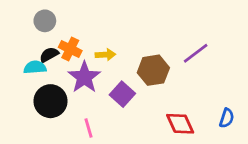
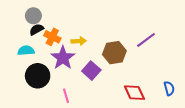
black semicircle: (49, 55) -> (37, 29), moved
blue semicircle: (227, 118) -> (169, 88), turned -32

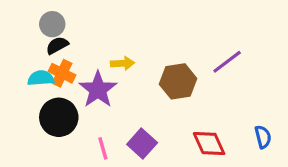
orange cross: (52, 37) -> (62, 73), moved
purple square: (91, 71) -> (142, 143), moved

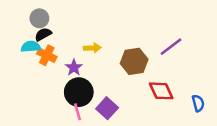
cyan semicircle: (41, 78) -> (31, 47), moved
purple star: (98, 90) -> (74, 68), size x0.6
black circle: (59, 117) -> (79, 92), moved
red diamond: (209, 143) -> (161, 91), moved

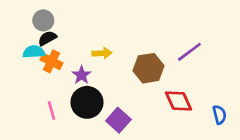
pink line: (78, 112) -> (51, 111), moved

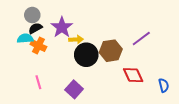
purple star: (82, 75) -> (62, 27), moved, size x1.5
black circle: (87, 102) -> (86, 55), moved
purple square: (118, 120) -> (74, 89), moved

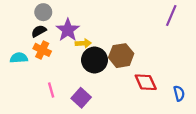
gray circle: (32, 15) -> (43, 12), moved
cyan semicircle: (25, 38) -> (19, 58), moved
purple line: (141, 38) -> (171, 15), moved, turned -30
pink line: (38, 82) -> (51, 90), moved

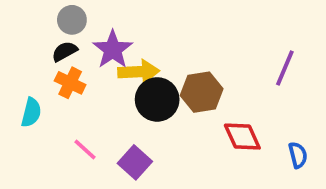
purple line: (171, 15) -> (285, 68), moved
yellow arrow: (83, 43) -> (139, 72), size x1.5
cyan semicircle: (19, 58) -> (31, 112), moved, turned 108
pink line: (51, 90) -> (85, 149), turned -32

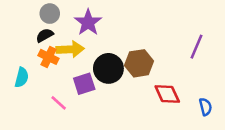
purple star: (113, 49) -> (88, 22), moved
yellow arrow: (139, 72) -> (70, 49), moved
purple square: (135, 162) -> (84, 84), moved, turned 30

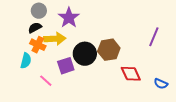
cyan semicircle: (22, 77) -> (26, 61), moved
blue semicircle: (205, 107) -> (161, 84), turned 128

